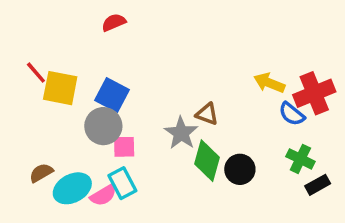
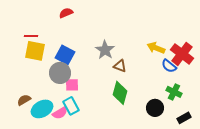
red line: (36, 73) -> (31, 36), moved, turned -48
red cross: (314, 93) -> (182, 54), turned -30
gray star: (181, 133) -> (105, 50), moved
black circle: (240, 169) -> (155, 108), moved
black rectangle: (318, 185) -> (184, 118), moved

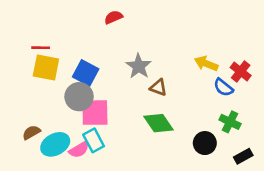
red semicircle: (66, 13) -> (113, 17), moved
red cross: (182, 54) -> (241, 72), size x0.7
pink square: (72, 85) -> (95, 113), size x1.6
green diamond: (120, 93) -> (158, 123), turned -50

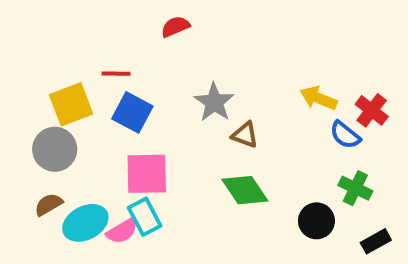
red line: (41, 48) -> (116, 74), moved
yellow square: (46, 68) -> (71, 104), turned -32
gray circle: (79, 97) -> (55, 149), moved

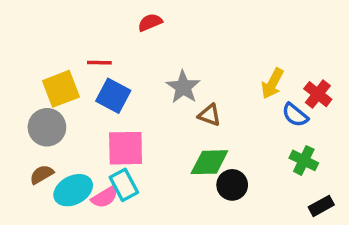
yellow arrow: (319, 98) -> (272, 84), turned -84
green diamond: (245, 190) -> (209, 162), turned -57
black circle: (316, 221) -> (232, 185), moved

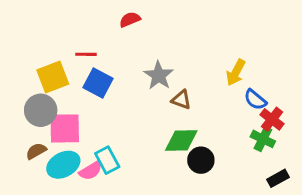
red cross: (318, 94) -> (272, 119), moved
pink square: (126, 148) -> (65, 128), moved

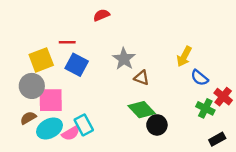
red cross: (272, 119) -> (223, 97), moved
green diamond: (181, 140) -> (142, 110), turned 48

